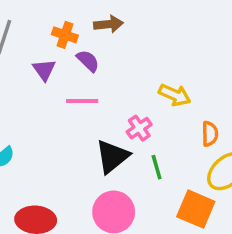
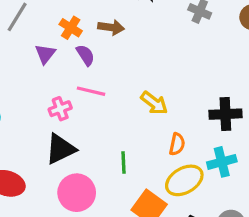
pink line: (82, 101) -> (91, 91), moved
pink cross: (139, 128) -> (60, 109), moved
black triangle: (112, 157) -> (61, 149), moved

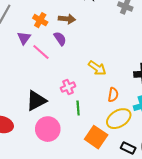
purple semicircle: (85, 55) -> (60, 39), moved
pink line: (91, 91) -> (41, 52), moved, turned 30
pink cross: (60, 109) -> (68, 87), moved

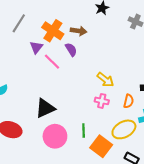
orange cross: (40, 20) -> (53, 31), size x1.5
pink cross: (68, 87) -> (102, 101), moved, turned 32
orange semicircle: (113, 95) -> (129, 101), moved
green line: (78, 108) -> (84, 131), moved

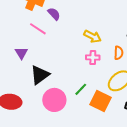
purple triangle: (36, 47) -> (21, 53), moved
green line: (84, 131) -> (81, 89), turned 56

